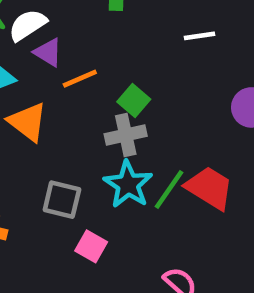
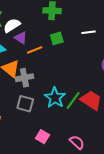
green square: (134, 101) -> (57, 38), moved, turned 32
gray cross: (126, 135) -> (24, 78), moved
pink square: (91, 246) -> (43, 137), moved

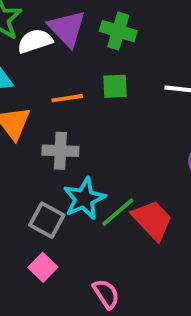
purple triangle: (21, 38) -> (67, 28), moved, size x1.5
gray cross: (24, 78) -> (60, 151), moved
gray square: (25, 104) -> (47, 220), moved

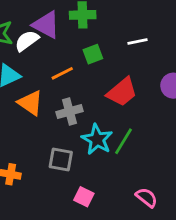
gray square: (47, 220) -> (61, 159), moved
red trapezoid: (152, 220) -> (122, 92), moved, turned 112
pink semicircle: (106, 294) -> (147, 197), moved

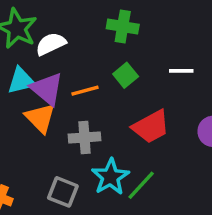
purple triangle: (46, 25) -> (47, 89), moved
green square: (93, 54) -> (126, 75), turned -30

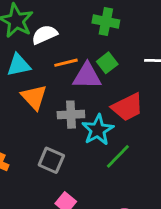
purple triangle: (47, 89) -> (87, 76), moved, turned -40
orange line: (85, 91) -> (66, 63), moved
cyan star: (110, 177) -> (98, 130), moved

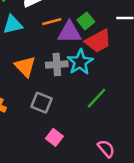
orange triangle: (34, 97) -> (25, 67), moved
red trapezoid: (127, 107) -> (98, 41), moved
cyan star: (98, 130) -> (80, 62), moved

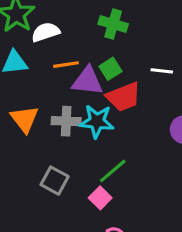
cyan star: (80, 62) -> (97, 121), turned 30
gray square: (42, 103) -> (55, 181), moved
pink square: (54, 137) -> (100, 198), moved

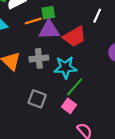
green square: (110, 69) -> (48, 13), moved, turned 32
white line: (162, 71) -> (97, 16), turned -64
cyan star: (97, 121) -> (65, 67), moved

